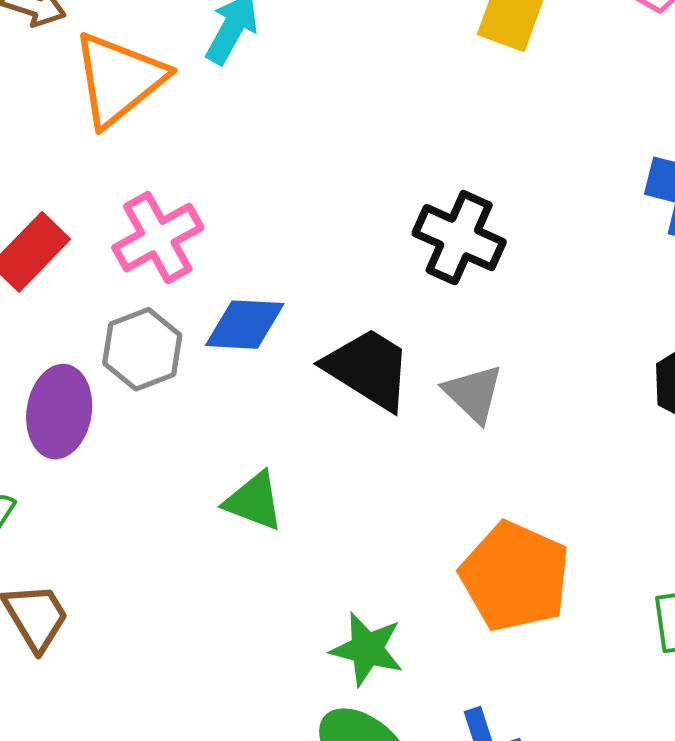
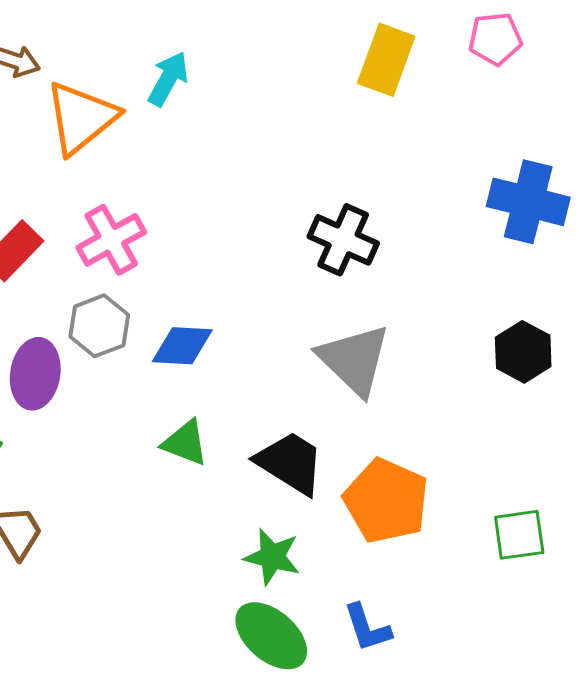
blue diamond: (245, 325) -> (182, 346), moved
black trapezoid: (368, 369) -> (290, 463), moved
gray triangle: (473, 393) -> (354, 360), size x1.6

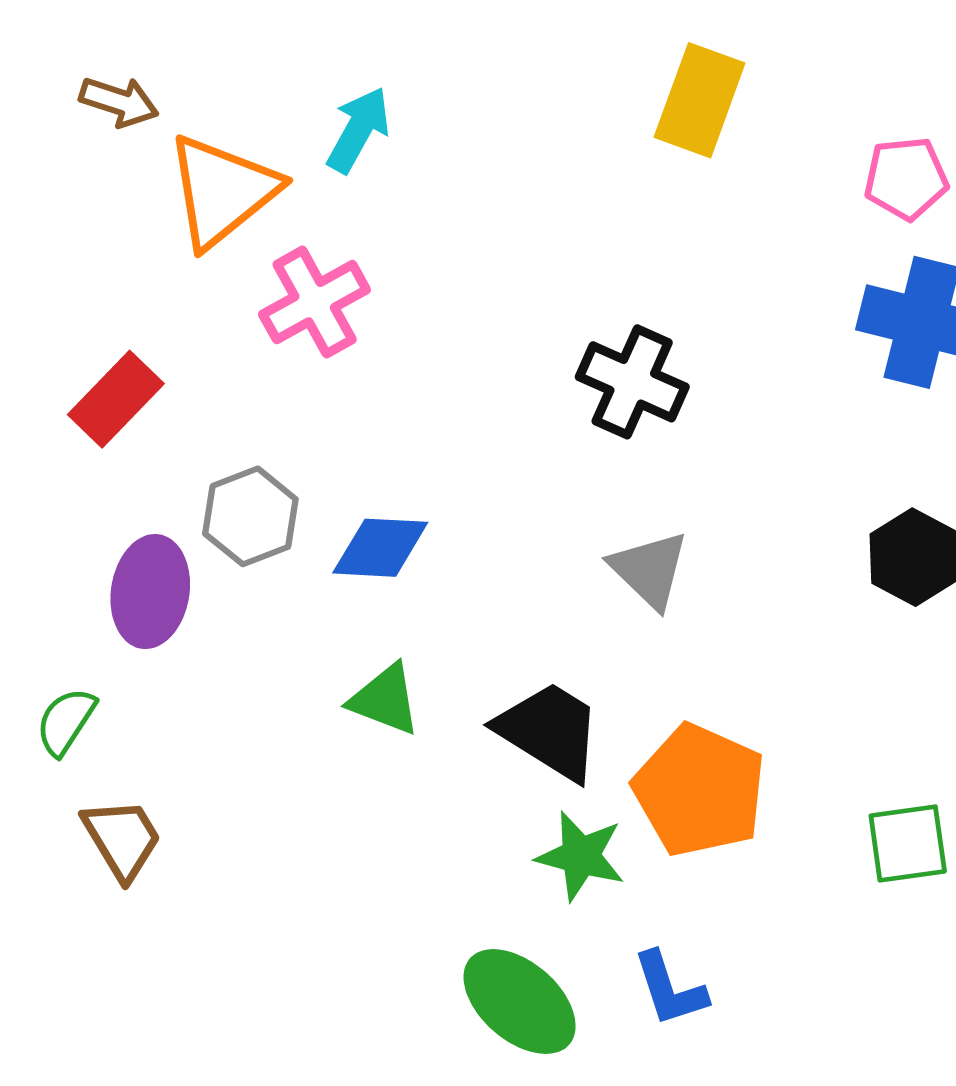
pink pentagon: (495, 39) -> (906, 178), moved
pink cross: (111, 240) -> (315, 302), moved
gray triangle: (354, 360) -> (649, 570), size x0.7
green star: (272, 557) -> (581, 856), moved

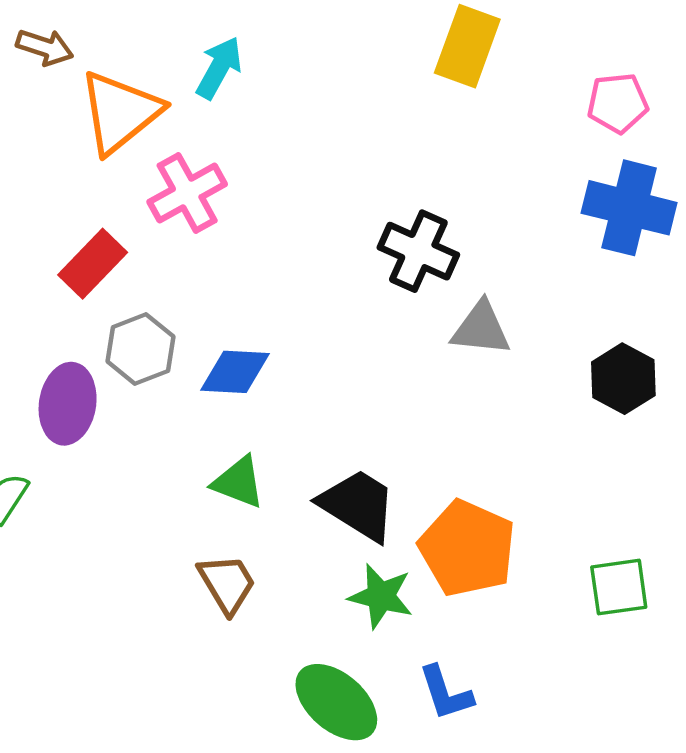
red rectangle: (116, 399) -> (93, 264), moved
gray triangle: (649, 570) -> (481, 329), moved, turned -38
brown trapezoid: (122, 839) -> (227, 584), moved

